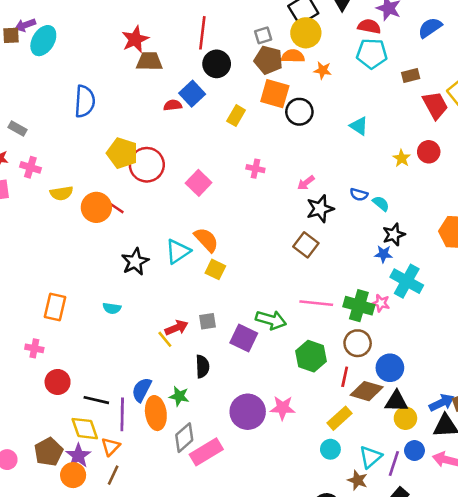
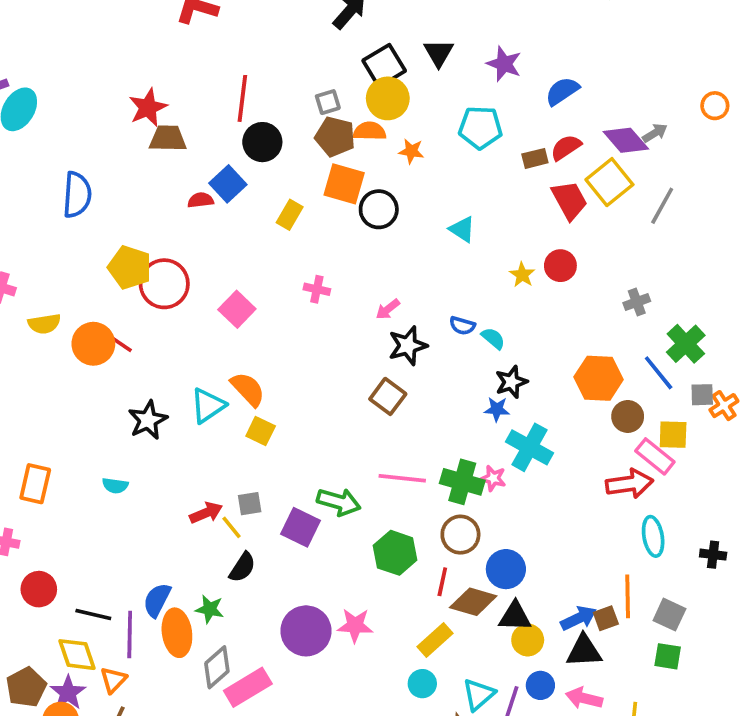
red semicircle: (369, 26) -> (566, 148), moved, turned -45
yellow line: (165, 339) -> (231, 527), moved
black semicircle: (202, 366) -> (242, 567), turned 35

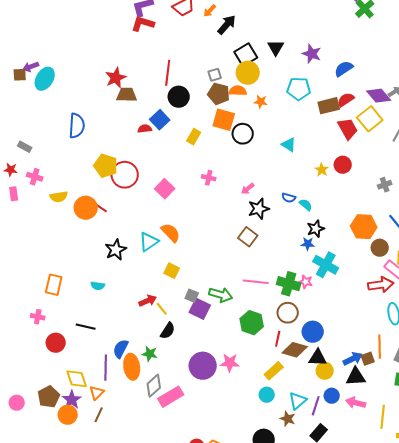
brown rectangle: (535, 158) -> (329, 106), size x1.5
yellow square: (261, 431) -> (172, 271), moved
gray square: (250, 504) -> (192, 296), moved, turned 32
black line: (93, 615) -> (86, 327), moved

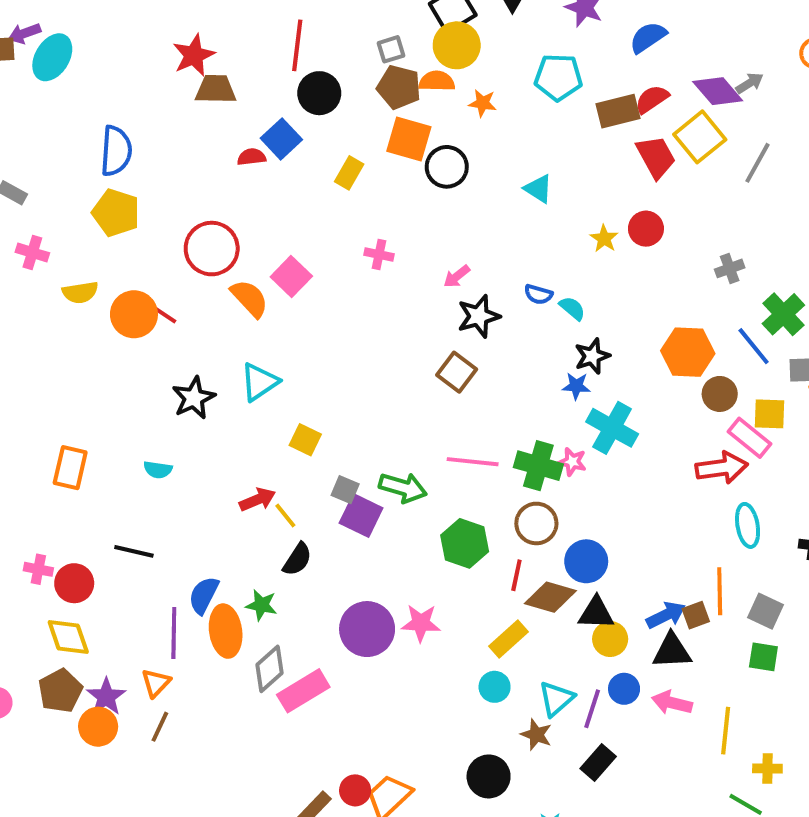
yellow pentagon: (106, 166) -> (116, 213), moved
orange semicircle: (171, 233) -> (250, 298), moved
pink cross: (38, 317) -> (38, 569), moved
yellow diamond: (77, 379) -> (68, 637), moved

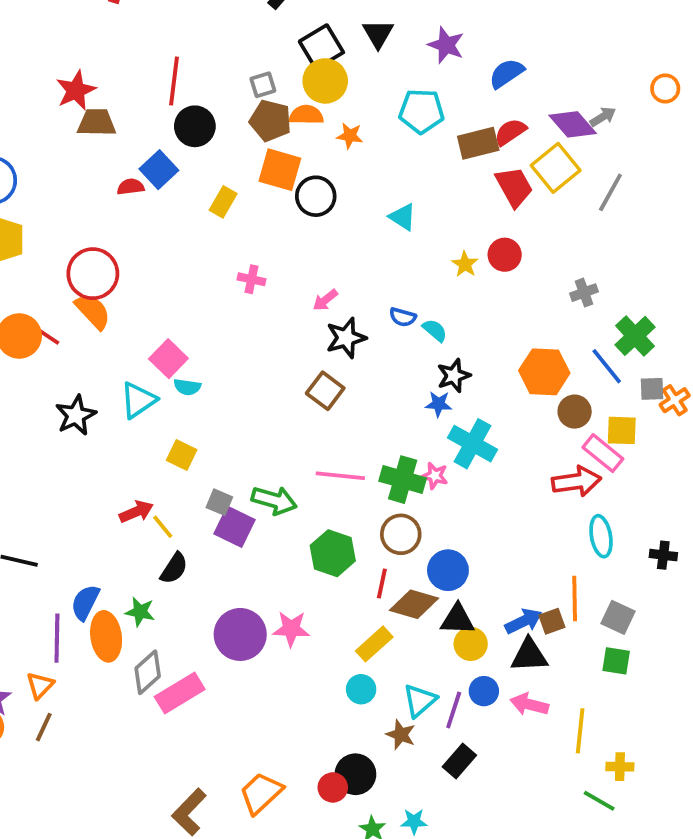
pink square: (291, 276) -> (168, 359), moved
orange semicircle: (250, 298) -> (93, 311), moved
cyan semicircle: (158, 470) -> (187, 387), moved
red circle: (355, 790) -> (333, 787), moved

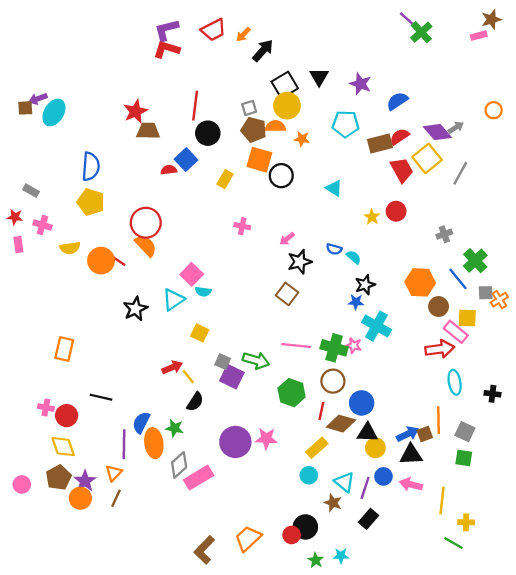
cyan triangle: (420, 701) -> (344, 482), turned -40

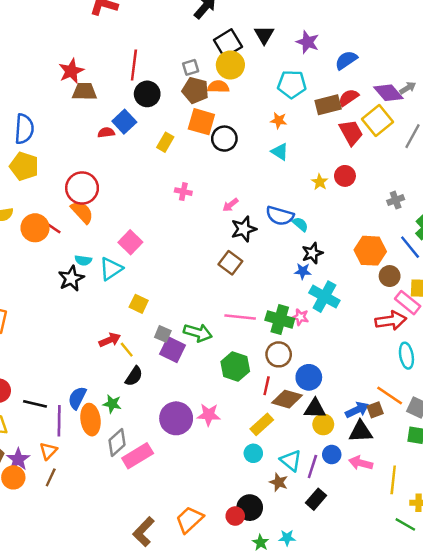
orange star: (302, 139) -> (279, 120), moved
blue semicircle: (334, 249) -> (280, 216), size x1.6
cyan semicircle: (203, 292) -> (83, 260), moved
black line: (101, 397) -> (35, 404), moved
orange line: (439, 420) -> (390, 395), turned -55

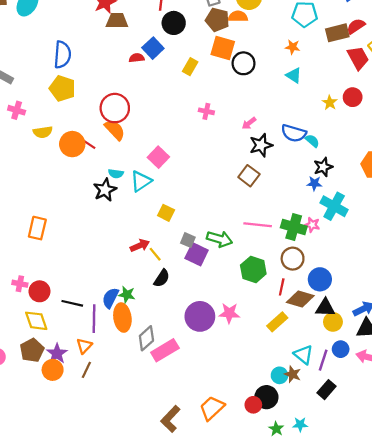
green star: (112, 404) -> (127, 295), moved
cyan circle: (253, 453) -> (280, 375), moved

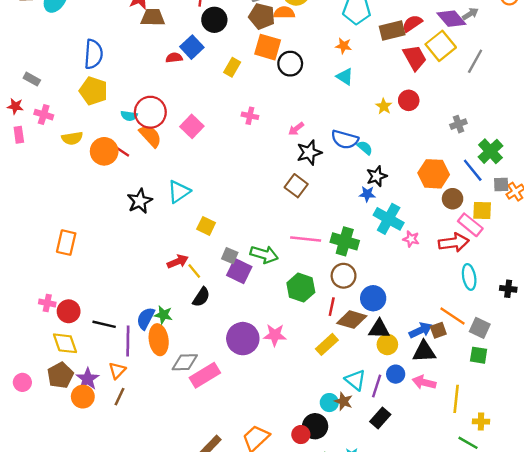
pink square: (158, 157) -> (192, 126), moved
cyan semicircle: (116, 174) -> (129, 116), moved
pink star: (312, 225) -> (411, 239), moved
gray diamond: (146, 338) -> (185, 362), turned 40

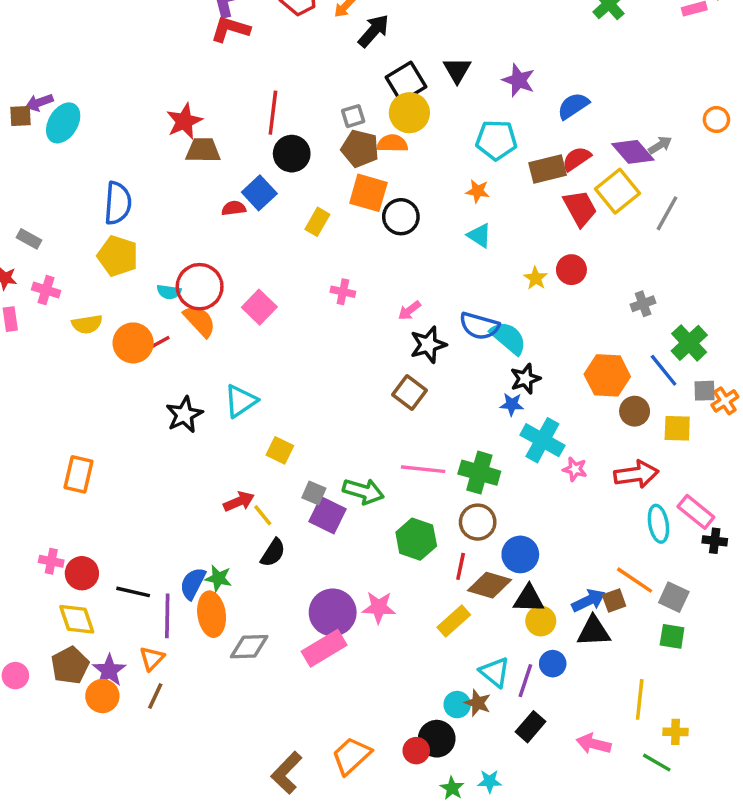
cyan semicircle: (365, 148) -> (508, 338), size x1.6
red line: (122, 151) -> (159, 343), turned -63
pink rectangle: (470, 225) -> (696, 512), moved
pink rectangle: (205, 375) -> (324, 648), moved
pink arrow: (424, 382) -> (594, 744), moved

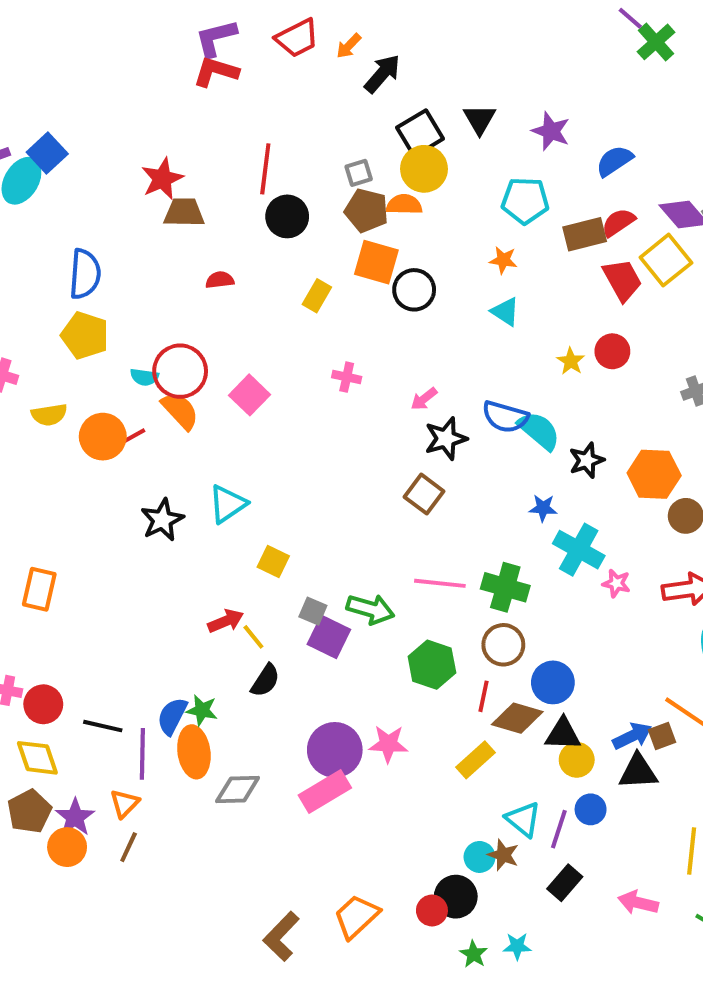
blue square: (259, 193) -> (47, 153), moved
black star: (525, 379) -> (587, 460), moved

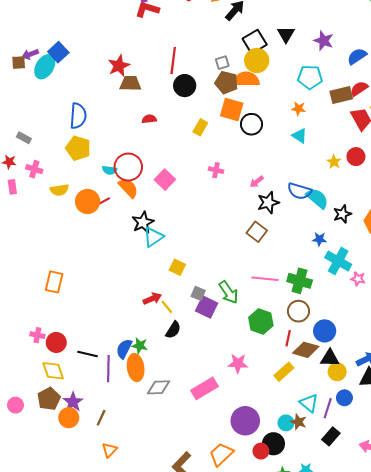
orange semicircle: (404, 205) -> (246, 79), size x1.4
black star: (162, 520) -> (143, 222), moved
green arrow: (370, 609) -> (229, 292), turned 40
purple circle: (335, 750) -> (245, 421), moved
orange triangle: (125, 803) -> (109, 450), moved

